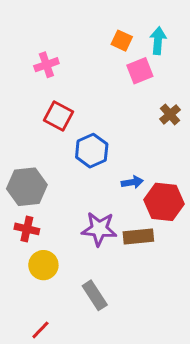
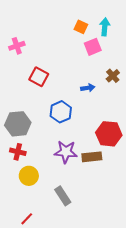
pink cross: (46, 65) -> (17, 46), moved
blue hexagon: (92, 151) -> (61, 112), moved
blue arrow: (132, 182) -> (88, 88), moved

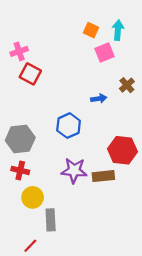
red square: (39, 77) -> (30, 74), moved
gray rectangle: (63, 196) -> (51, 220), moved, turned 30

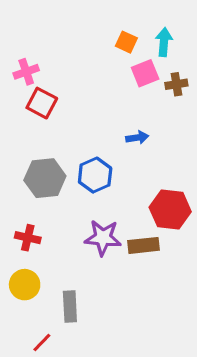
brown cross: (127, 85) -> (176, 84), moved, turned 32
gray hexagon: (20, 139) -> (45, 178), moved
yellow circle: (33, 197) -> (25, 285), moved

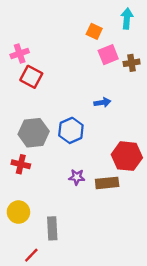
cyan arrow: (164, 42) -> (127, 19), moved
red cross: (28, 238) -> (21, 164), moved
purple star: (103, 238) -> (77, 177), size x0.6

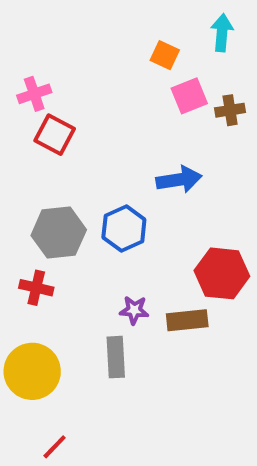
blue arrow: (102, 102) -> (179, 180), size x1.5
yellow circle: (18, 212) -> (32, 371), size x1.4
gray rectangle: (52, 228) -> (116, 357), moved

